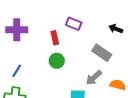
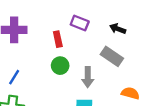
black arrow: (116, 29) -> (118, 29), moved
gray arrow: (94, 78) -> (88, 77), moved, turned -48

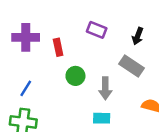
black arrow: (118, 29) -> (138, 36), turned -91
red rectangle: (58, 39) -> (58, 47), moved

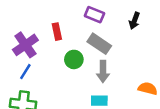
purple cross: (26, 37) -> (25, 45), moved, turned -35
gray rectangle: (131, 66) -> (99, 44), moved

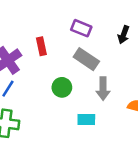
green circle: (74, 59) -> (62, 87), moved
gray arrow: (103, 72) -> (103, 89), moved

